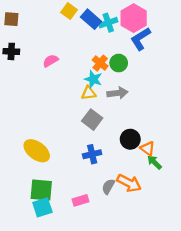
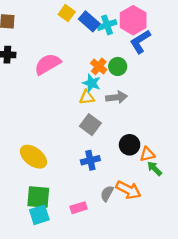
pink semicircle: (51, 61) -> (48, 64), size x1.6
orange triangle: (148, 148) -> (147, 154), turned -49

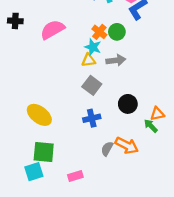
orange triangle: (147, 154) -> (157, 114), moved
pink rectangle: (79, 208) -> (75, 176), moved
cyan square: (39, 215) -> (34, 172), moved

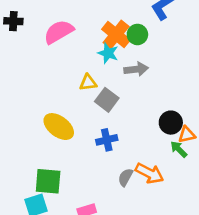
orange cross: (99, 32) -> (116, 34), size x1.5
yellow triangle: (88, 60) -> (88, 83), moved
black circle: (128, 104) -> (171, 123), moved
yellow ellipse: (39, 115) -> (59, 127), moved

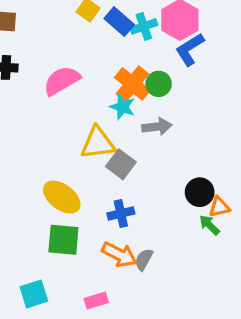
yellow triangle: (88, 83) -> (98, 143), size x1.6
orange arrow: (149, 173) -> (119, 255), moved
green square: (48, 181) -> (63, 240), moved

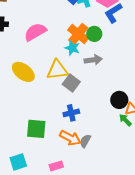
yellow ellipse: (62, 197) -> (23, 72), moved

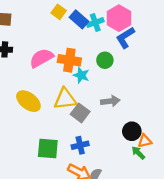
orange cross: (78, 34) -> (69, 60), moved, turned -30
gray arrow: (93, 60) -> (110, 101), moved
green square: (36, 129) -> (48, 148), moved

